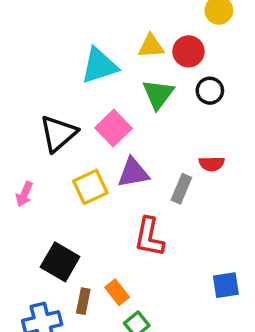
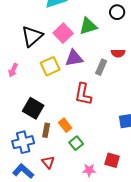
green triangle: (158, 94) -> (88, 26), moved, turned 36

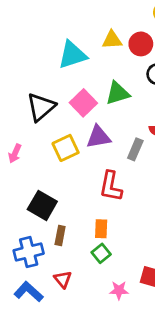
orange rectangle: (65, 125) -> (101, 229), moved, turned 40

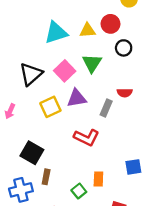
yellow triangle: (112, 40) -> (88, 30), moved
green triangle: (118, 93) -> (92, 63), turned -40
red L-shape: (111, 186) -> (86, 137), turned -75
orange rectangle: (101, 229) -> (98, 179), moved

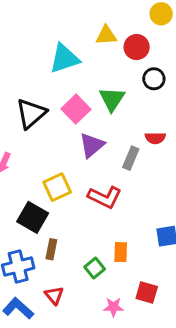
yellow triangle: (88, 30) -> (106, 35), moved
purple triangle: (77, 98) -> (92, 145), turned -30
yellow square: (50, 107) -> (57, 187), moved

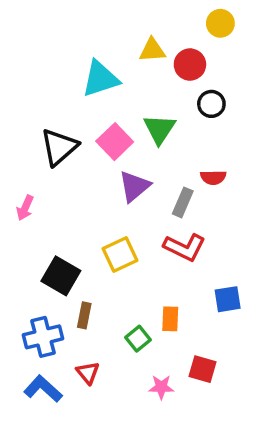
yellow square: (57, 187) -> (120, 254), moved
red L-shape: (105, 197) -> (185, 247), moved

